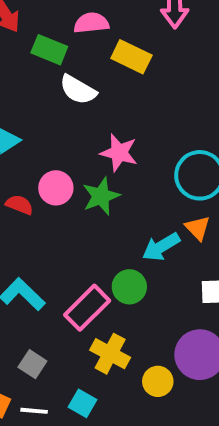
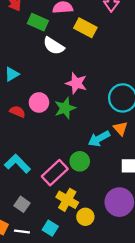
yellow circle: (158, 381) -> (85, 217), moved

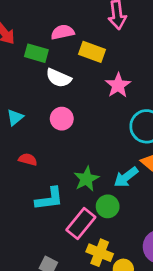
pink star: (76, 83) -> (118, 85), moved, turned 30
pink circle: (39, 102) -> (62, 119), moved
green star: (65, 108) -> (86, 179), moved
cyan L-shape: (17, 164) -> (49, 199), moved, turned 135

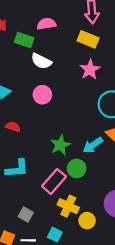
yellow rectangle: (92, 52) -> (88, 39), moved
cyan L-shape: (49, 199) -> (17, 169), moved

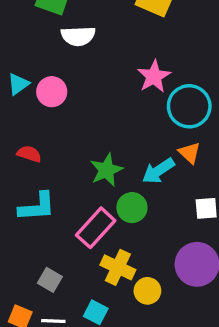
white semicircle: (41, 61) -> (78, 36), turned -30
pink star: (90, 70) -> (154, 76), moved
pink circle: (42, 95) -> (52, 92), moved
red semicircle: (13, 127) -> (29, 154), moved

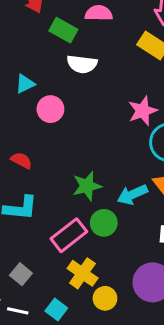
cyan triangle: (18, 84) -> (25, 84), moved

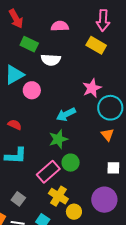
green rectangle: (63, 30) -> (29, 44), moved
cyan triangle: (25, 84) -> (14, 75), size x1.5
cyan arrow: (132, 195) -> (66, 114), moved

